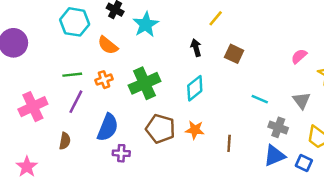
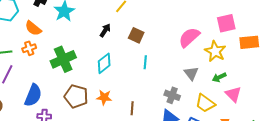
black arrow: (196, 48) -> (105, 30), turned 48
pink semicircle: (299, 56) -> (189, 37), size x1.6
orange cross: (104, 80) -> (29, 48), moved
cyan line: (260, 99) -> (145, 62), moved, turned 72

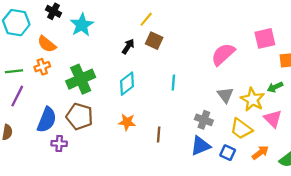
brown square: (136, 35) -> (154, 41), moved
yellow star: (215, 51) -> (252, 99), moved
green arrow: (219, 77) -> (275, 87), moved
brown pentagon: (76, 96) -> (80, 116), moved

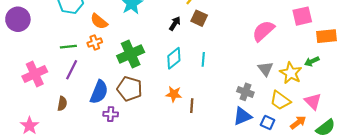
cyan line: (173, 83) -> (203, 59), moved
pink triangle: (273, 119) -> (313, 101), moved
brown line: (159, 135) -> (192, 106), moved

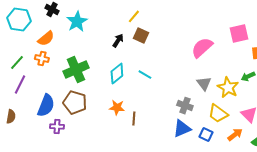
orange semicircle: (99, 21) -> (46, 38), turned -78
orange cross: (95, 42) -> (42, 59), turned 32
green line: (68, 47) -> (17, 63), turned -42
cyan line: (203, 59) -> (145, 75), turned -64

